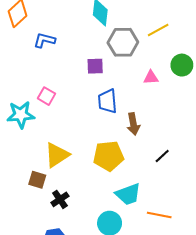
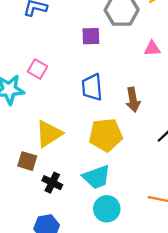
blue trapezoid: (107, 101) -> (92, 87), moved
cyan trapezoid: (128, 194) -> (97, 177), moved
black cross: (60, 199) -> (52, 183), turned -30

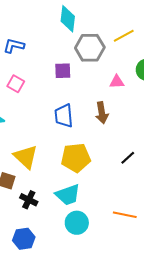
pink square: (37, 69) -> (16, 84), moved
brown arrow: (133, 100) -> (102, 113), moved
yellow triangle: (49, 134) -> (26, 157), turned -44

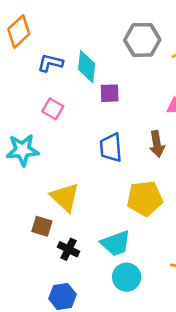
cyan diamond: (68, 19) -> (87, 67), moved
gray hexagon: (90, 48) -> (142, 40), moved
yellow pentagon: (76, 158) -> (145, 198), moved

